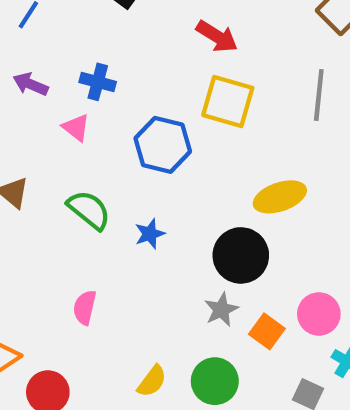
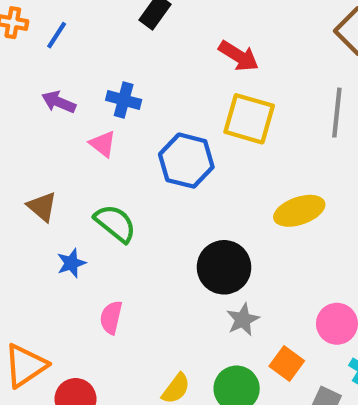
blue star: (150, 234) -> (71, 263), moved
black circle: (241, 255) -> (224, 267), moved
orange square: (267, 331) -> (287, 363), moved

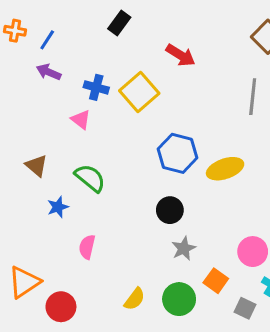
purple arrow: (59, 102) -> (49, 72), moved
yellow square: (249, 119) -> (139, 92), moved, turned 33
blue hexagon: (186, 161) -> (178, 153), moved
black circle: (224, 267) -> (170, 210), size x0.7

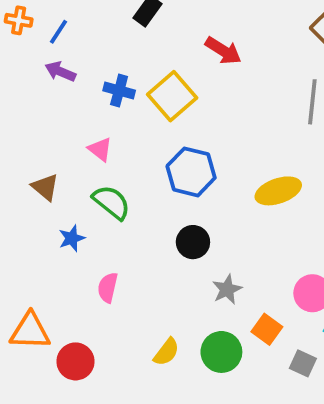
pink triangle: (81, 120) -> (100, 149), moved
blue hexagon: (178, 153) -> (191, 172), moved
black circle: (170, 210) -> (193, 242), moved
orange triangle: (24, 282) -> (30, 331), turned 36

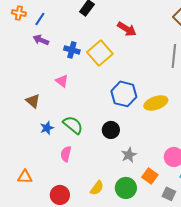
blue hexagon: (191, 172) -> (124, 94), moved
green semicircle: (111, 202) -> (73, 125), moved
orange triangle: (30, 331) -> (25, 177), size x0.7
red circle: (75, 361) -> (60, 195), moved

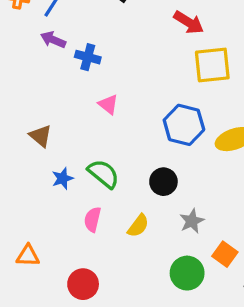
blue cross: (72, 50) -> (88, 57), moved
yellow square: (100, 53) -> (212, 65), moved, turned 35
pink triangle: (62, 81) -> (108, 104), moved
yellow semicircle: (97, 188) -> (138, 226), moved

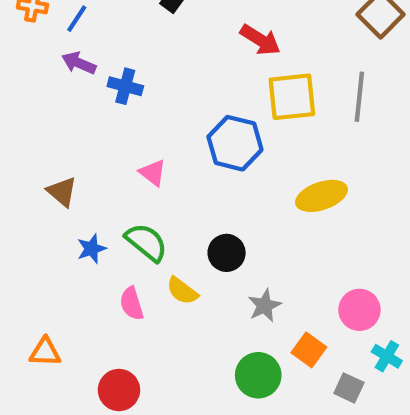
pink triangle: (108, 104) -> (153, 173), moved
blue hexagon: (184, 125) -> (235, 143), moved
pink semicircle: (93, 219) -> (132, 304), turned -30
yellow semicircle: (138, 226) -> (182, 291), moved, turned 90

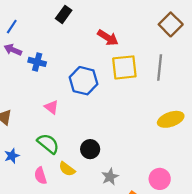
blue hexagon: (235, 143) -> (84, 81), moved
yellow ellipse: (321, 196) -> (171, 119), moved
blue star: (92, 249) -> (12, 156), moved

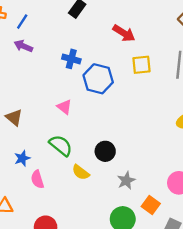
blue cross: (37, 62) -> (71, 59), moved
yellow square: (124, 67) -> (141, 65), size x0.7
pink semicircle: (40, 176) -> (37, 179), moved

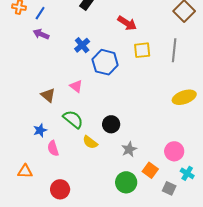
blue cross: (71, 59) -> (82, 45), turned 35
brown triangle: (14, 117) -> (48, 95), moved

